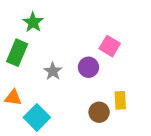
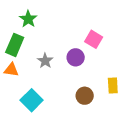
orange triangle: (13, 98) -> (11, 70), moved
yellow rectangle: (120, 100) -> (113, 86), moved

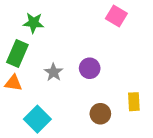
green star: (28, 19) -> (33, 23), turned -30
pink square: (94, 39) -> (116, 16), moved

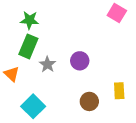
pink square: (116, 16) -> (117, 13), moved
green rectangle: (17, 54) -> (28, 46), moved
orange triangle: (13, 83) -> (12, 74), turned 35

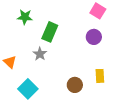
green rectangle: (28, 46) -> (50, 32), moved
purple circle: (80, 61) -> (94, 37), moved

